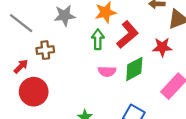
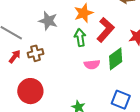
gray star: (65, 16) -> (48, 21), turned 30
red arrow: (21, 66) -> (15, 56), moved

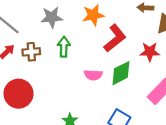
gray star: (48, 21) -> (52, 17), turned -30
green arrow: (80, 38) -> (64, 47), moved

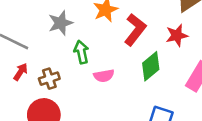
brown cross: (31, 52) -> (49, 79), moved
pink semicircle: (93, 75) -> (104, 76), moved

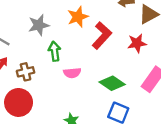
green diamond: (151, 66) -> (112, 83), moved, turned 70

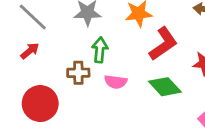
brown cross: (26, 72) -> (78, 73), moved
green diamond: (112, 83) -> (165, 87), moved

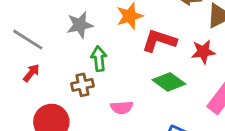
red L-shape: (163, 44) -> (159, 41), turned -116
pink semicircle: (116, 82) -> (122, 107), moved

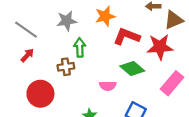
red star: (203, 52) -> (160, 47), size x1.4
pink semicircle: (122, 107) -> (108, 86), moved

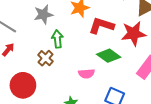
brown cross: (66, 67) -> (46, 58), turned -35

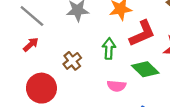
red L-shape: (101, 26) -> (142, 33), turned 130
green arrow: (57, 39) -> (109, 48), moved

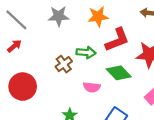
green arrow: (109, 48) -> (86, 52), turned 90
brown cross: (72, 61) -> (64, 64), moved

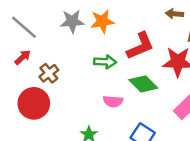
orange star: (98, 17) -> (102, 21), moved
brown cross: (64, 64) -> (49, 73), moved

